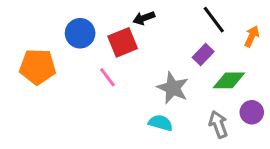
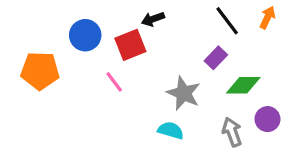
orange arrow: (252, 36) -> (267, 17), moved

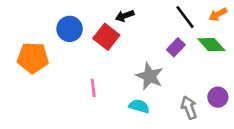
orange arrow: (267, 17) -> (218, 14), turned -144
red square: (130, 45) -> (106, 37), turned -30
pink line: (114, 82) -> (93, 88), moved, turned 30
green diamond: (243, 85) -> (211, 45), moved, turned 48

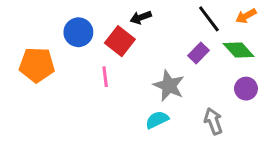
pink line: (93, 88) -> (105, 77), moved
purple circle: (218, 97) -> (246, 89), moved
cyan semicircle: (139, 106) -> (157, 120), turned -42

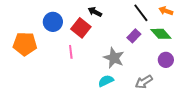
orange arrow: (246, 16) -> (166, 11), turned 48
black arrow: (141, 17) -> (95, 12), turned 48
gray arrow: (213, 121) -> (144, 82), turned -102

